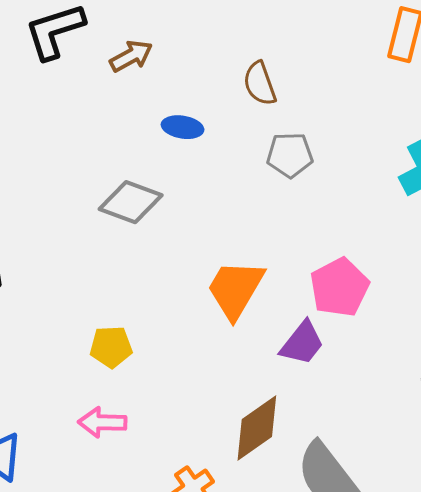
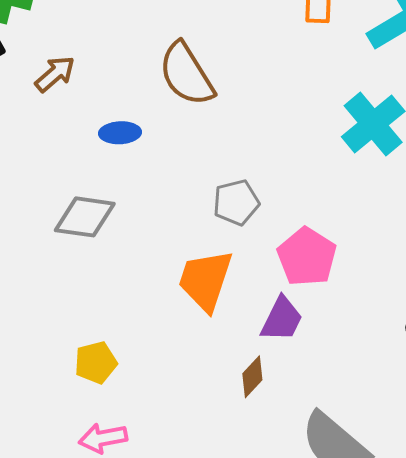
brown semicircle: (260, 84) -> (186, 74), size x1.5
gray pentagon: (290, 155) -> (236, 202), moved
brown diamond: (257, 428) -> (252, 377), moved, size x0.6

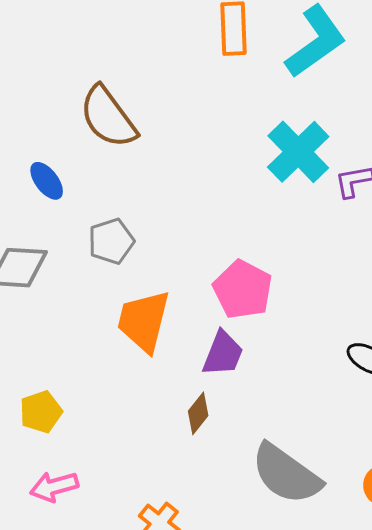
blue ellipse: (120, 133) -> (47, 181), turned 60
gray pentagon: (236, 202) -> (111, 241), moved

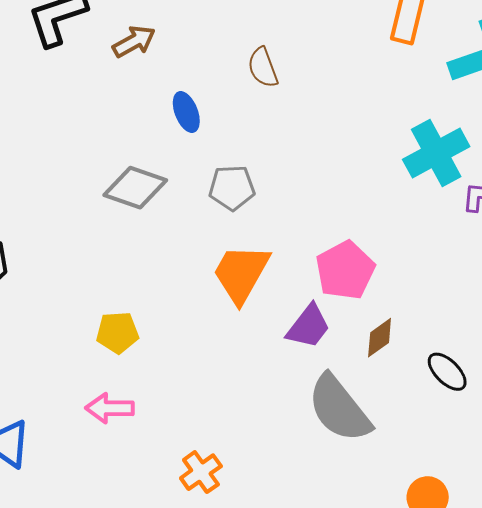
brown semicircle: (108, 117) -> (263, 67), size x0.6
brown diamond: (198, 413) -> (380, 338), moved
gray semicircle: (286, 474) -> (339, 409), moved

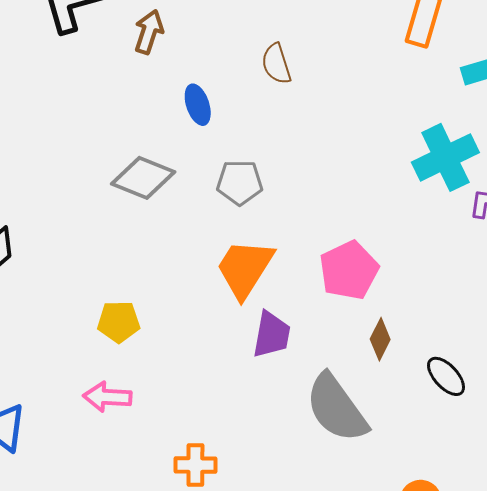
brown arrow: (134, 42) -> (149, 32), turned -45
purple trapezoid: (308, 326) -> (271, 335), moved, turned -30
brown diamond: (380, 338) -> (380, 339), turned -30
orange cross: (201, 472) -> (195, 465), turned 33

